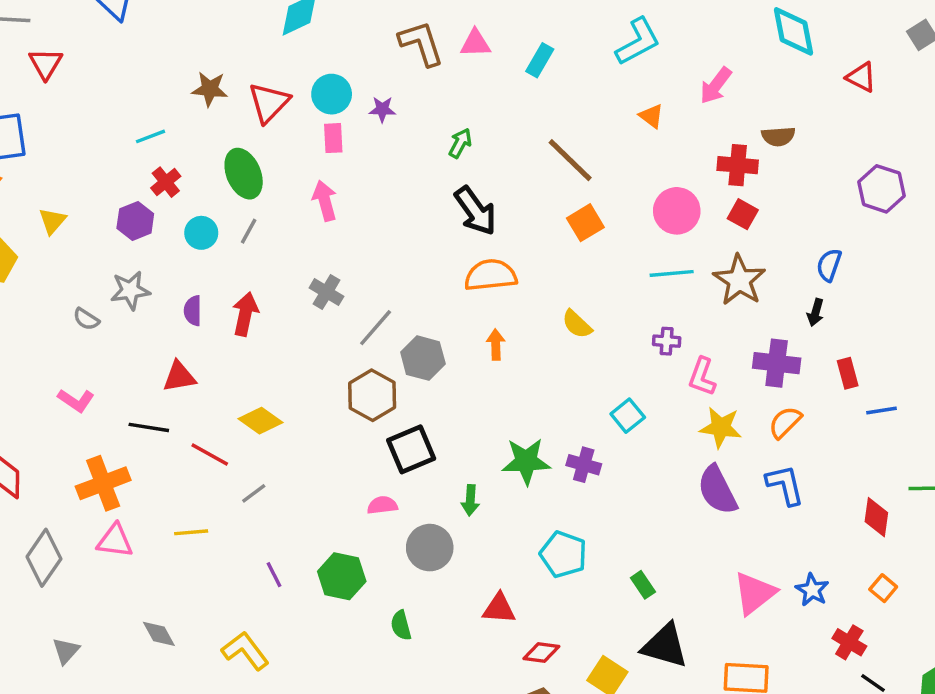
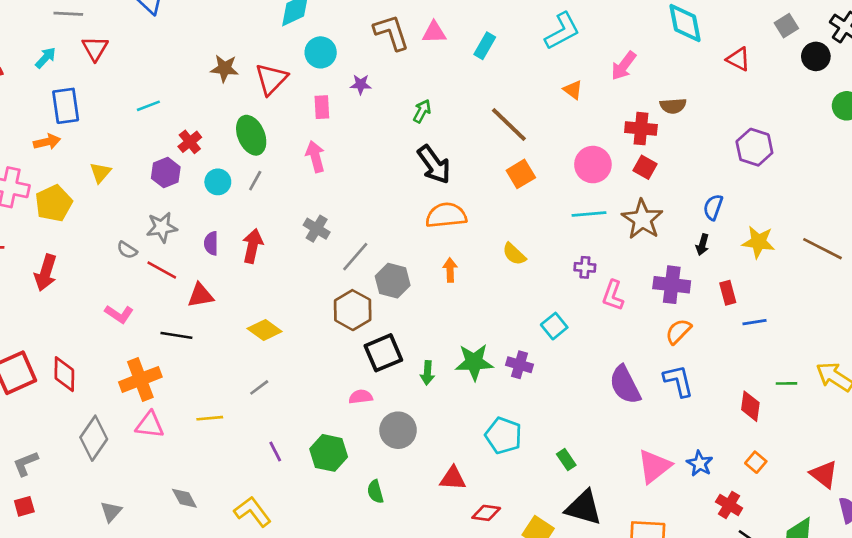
cyan circle: (332, 94) -> (321, 52), moved
cyan line: (151, 136) -> (148, 106), moved
yellow star: (721, 427) -> (758, 242), moved
red line: (210, 454) -> (162, 270), moved
green arrow: (470, 500) -> (427, 373), moved

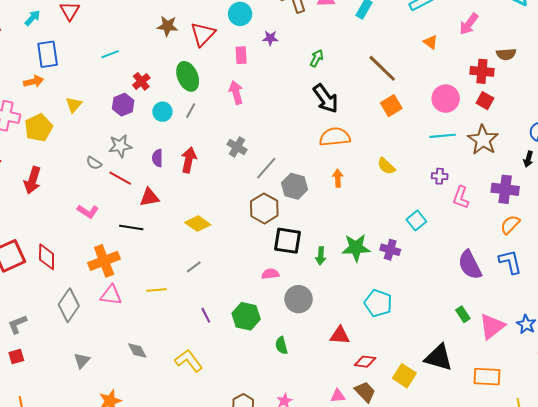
black square: (383, 353) -> (287, 241), turned 32
green rectangle: (566, 460) -> (463, 314), moved

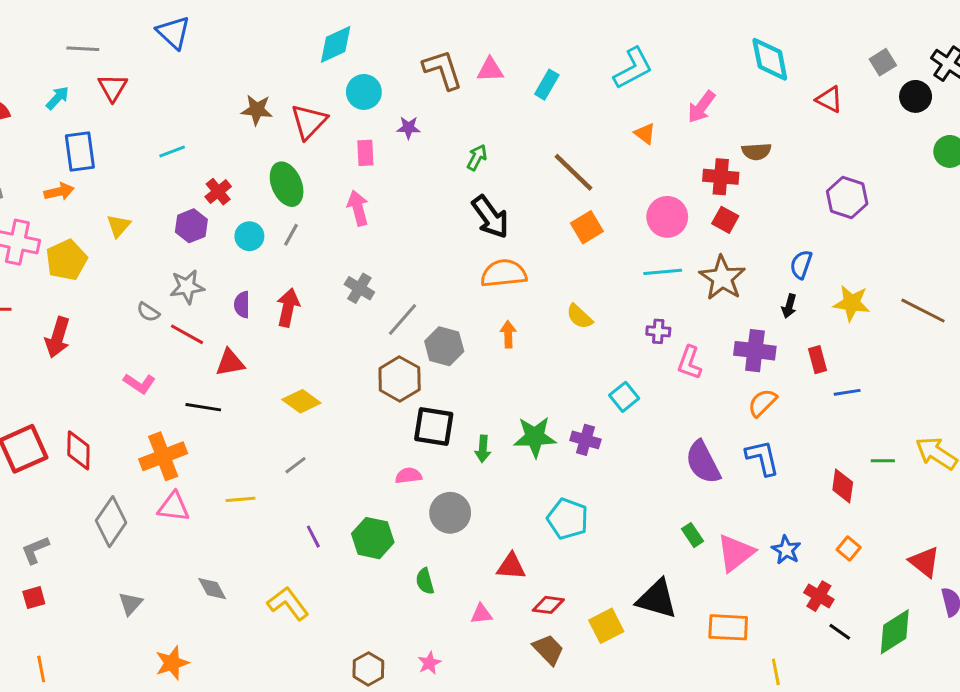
yellow square: (404, 376) -> (606, 626), turned 30
pink triangle: (338, 396) -> (481, 614), moved

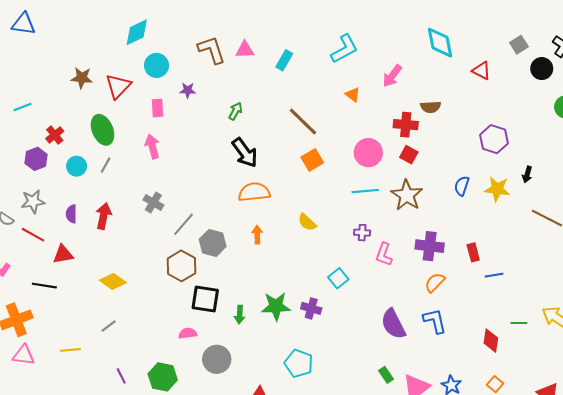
blue triangle: (174, 32) -> (24, 24), turned -35
yellow star: (852, 303) -> (497, 189), moved
black arrow: (789, 306) -> (527, 174), moved

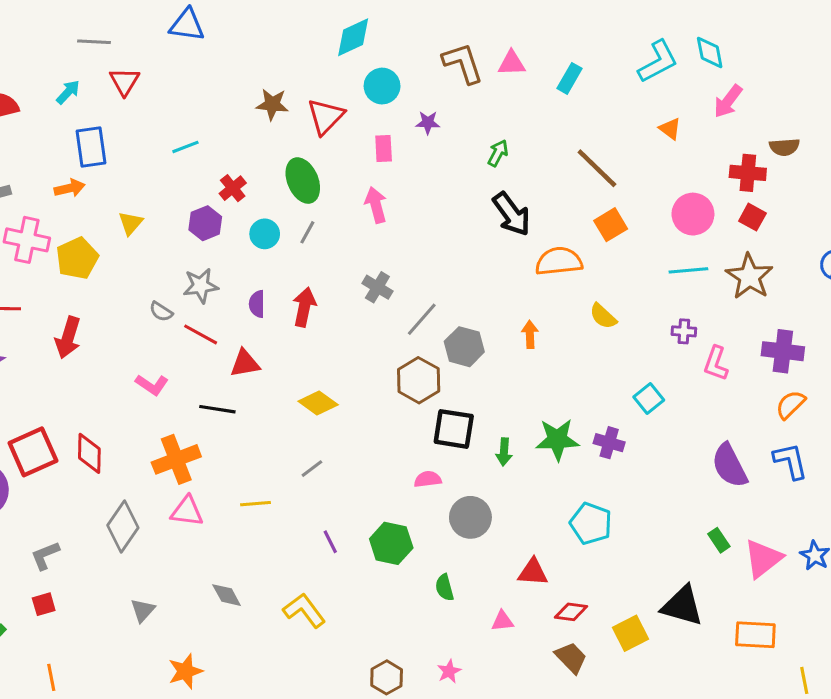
cyan diamond: (440, 43) -> (710, 52), moved, size x0.7
orange semicircle: (254, 192) -> (559, 261), moved

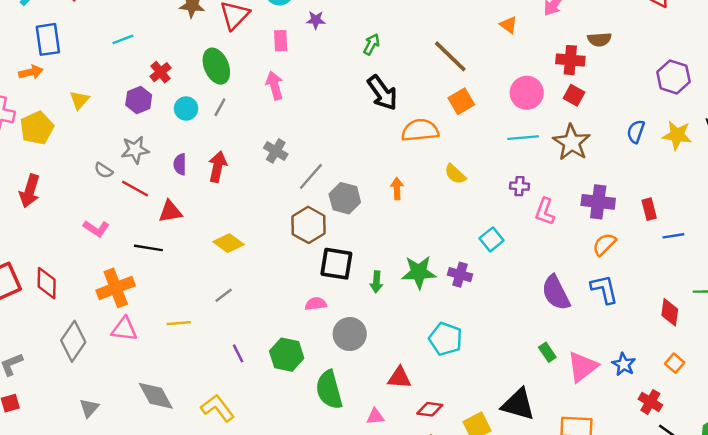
green semicircle: (445, 587) -> (329, 390), size x1.8
gray diamond: (227, 595) -> (156, 396), size x1.5

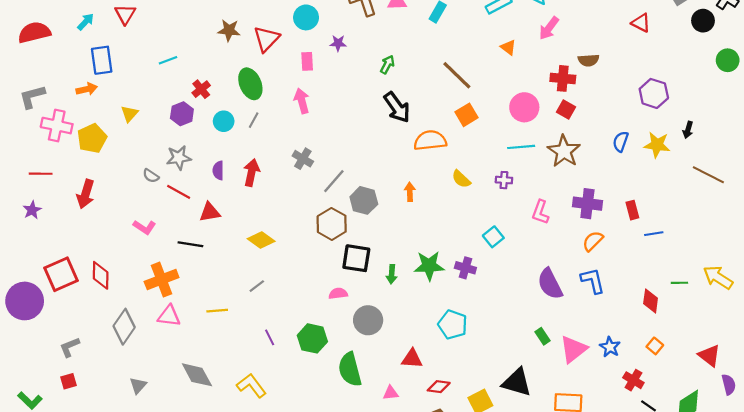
purple cross: (519, 186) -> (504, 180), moved

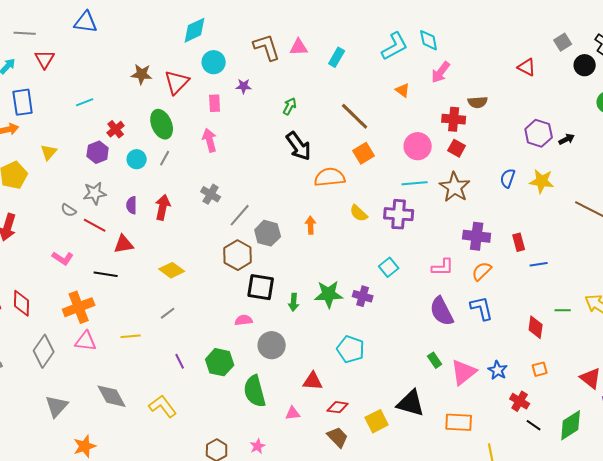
black arrow: (688, 130) -> (567, 139), moved, turned -133
purple cross: (504, 180) -> (399, 214), size x1.8
pink L-shape: (540, 212) -> (443, 267), moved, turned -110
orange square: (655, 346) -> (540, 369), turned 35
gray triangle: (138, 386) -> (57, 406), size x1.4

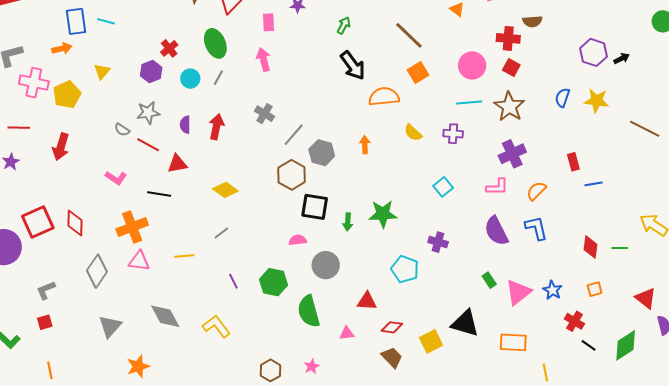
cyan line: (85, 102) -> (106, 21), moved, turned 36
purple cross: (399, 214) -> (453, 134), size x0.7
purple cross: (477, 236) -> (512, 154), moved, turned -32
purple cross: (363, 296) -> (438, 242), moved
green line: (563, 310) -> (620, 248), moved

